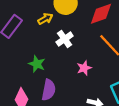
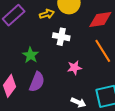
white cross: (65, 39) -> (61, 37), turned 35

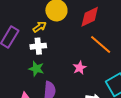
white cross: (61, 37) -> (38, 46), moved

